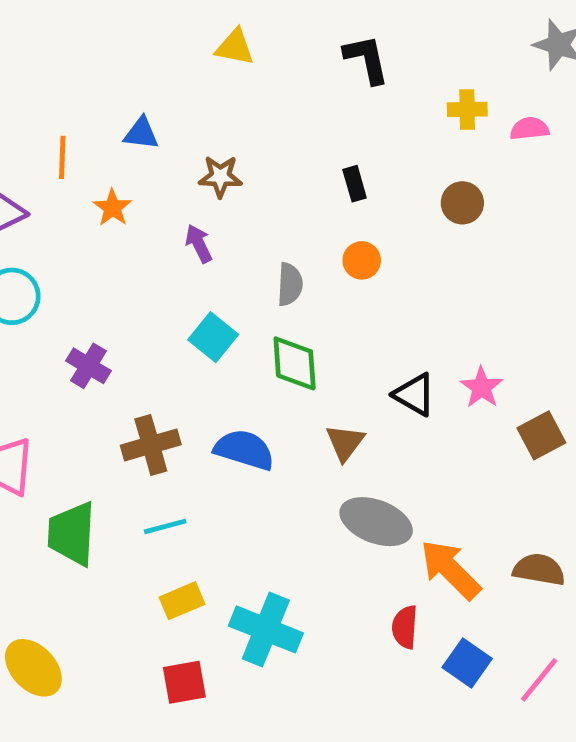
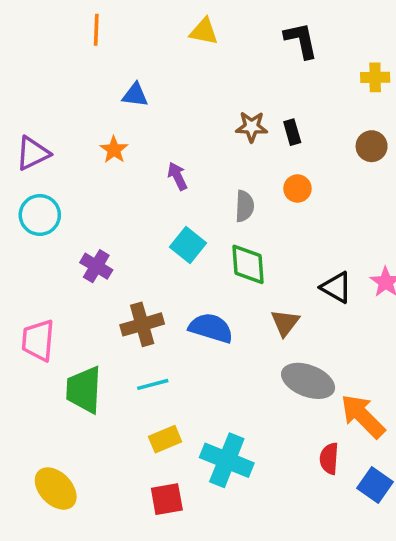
orange line: (62, 157) -> (96, 30), moved
brown star: (220, 177) -> (252, 127), moved

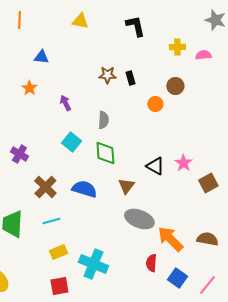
orange circle: (297, 189) -> (155, 104), moved
brown cross: (142, 324) -> (45, 187), turned -30

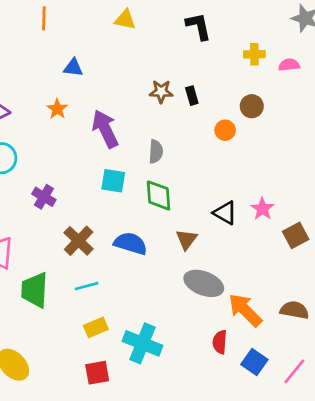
purple arrow: (65, 103) -> (105, 129), size x1.8
cyan square: (71, 142) -> (113, 181), turned -30

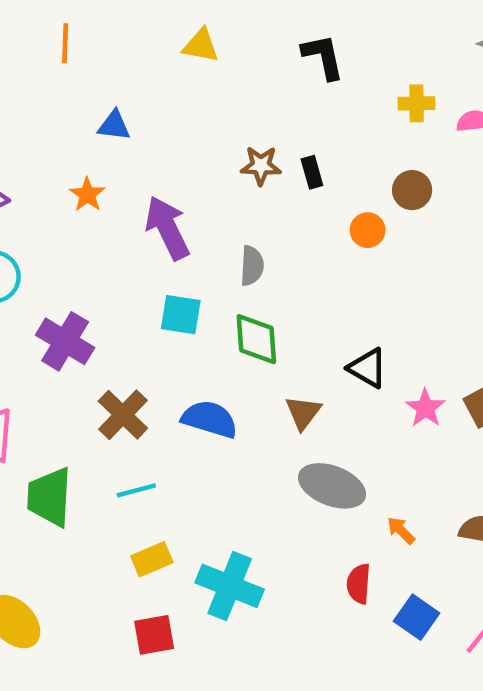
purple cross: (44, 197) -> (65, 341), size x1.4
pink star: (262, 209) -> (425, 408), moved
orange arrow: (245, 310) -> (401, 530), size x0.5

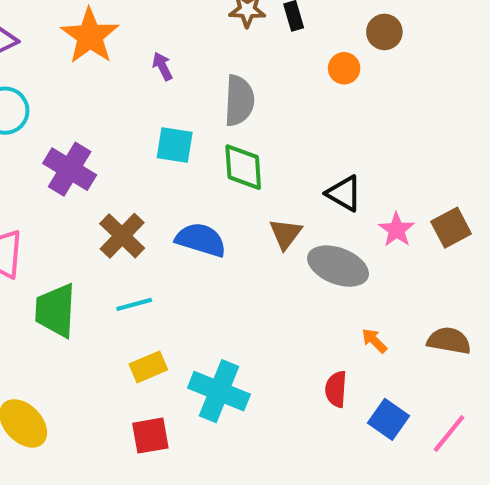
orange star: (87, 195) -> (90, 36), size x1.8
purple arrow: (167, 228) -> (162, 66), size x0.5
gray semicircle: (252, 266) -> (239, 101), size x1.4
gray ellipse: (332, 486) -> (338, 266), moved

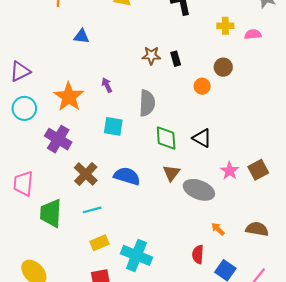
orange star: (90, 36) -> (69, 97), moved
green diamond: (243, 167) -> (166, 138), moved
black triangle: (344, 193) -> (202, 138), moved

